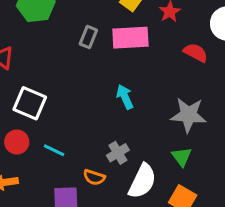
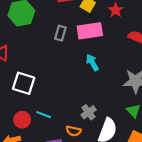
cyan arrow: (125, 97) -> (92, 62), moved
red circle: (17, 142) -> (22, 120), moved

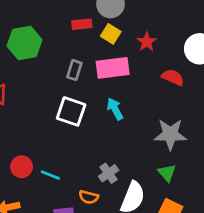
white square: (24, 83) -> (71, 111), moved
red circle: (22, 120) -> (22, 167), moved

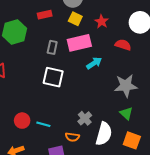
red rectangle: (82, 24) -> (45, 15), moved
cyan arrow: (115, 109) -> (94, 63), moved, turned 91

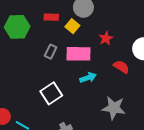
yellow square: (75, 19) -> (72, 26), moved
white square: (53, 77) -> (51, 93), moved, turned 30

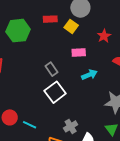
gray rectangle: (51, 52) -> (51, 69), moved, turned -56
pink rectangle: (79, 54) -> (79, 53), size x0.6

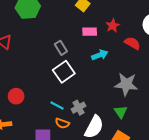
red star: (104, 36) -> (113, 26), moved
cyan line: (30, 125) -> (57, 105), moved

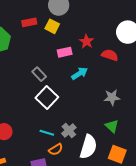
gray star: (126, 84) -> (112, 97), size x0.7
orange semicircle: (62, 123) -> (56, 149), turned -40

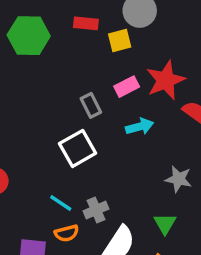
yellow square: (52, 26) -> (120, 40), turned 32
red star: (86, 41) -> (166, 80), size x1.6
pink rectangle: (65, 52) -> (127, 87), turned -32
gray rectangle: (39, 74) -> (91, 105), moved

